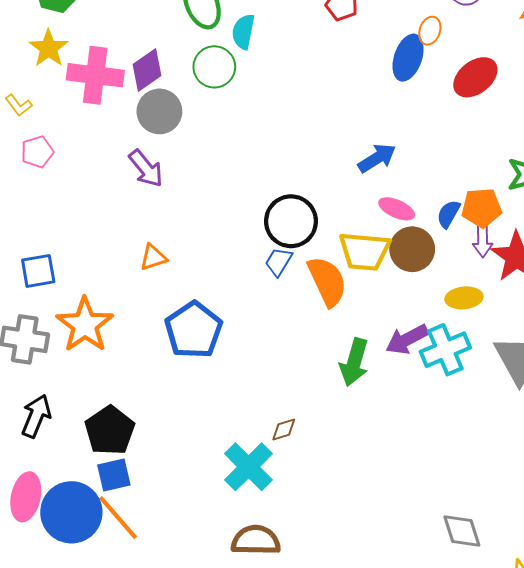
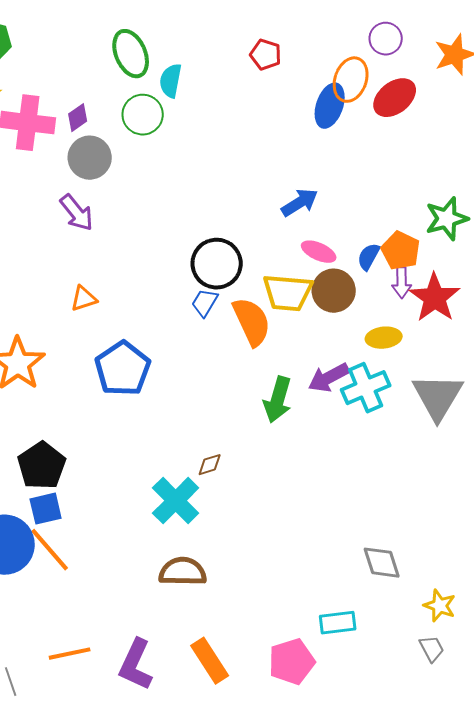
orange ellipse: (430, 31) -> (351, 80), size x1.6
purple diamond: (147, 70) -> (78, 118), size x0.7
red ellipse: (475, 77) -> (395, 98), moved
orange pentagon: (482, 208) -> (401, 251), turned 30

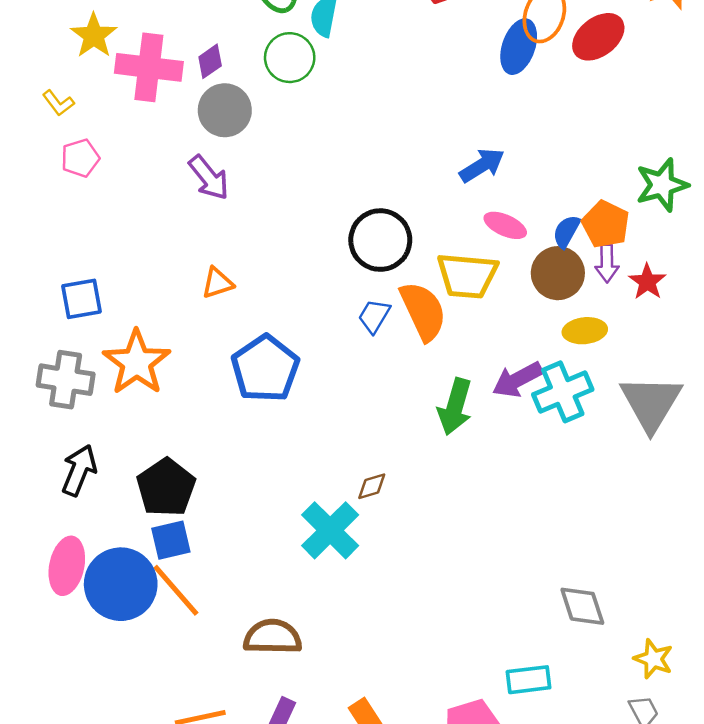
brown circle: (334, 291) -> (558, 273), moved
red star: (435, 298) -> (647, 282), size x0.6
blue trapezoid: (205, 303) -> (374, 316), moved
brown semicircle: (183, 572) -> (273, 637), moved

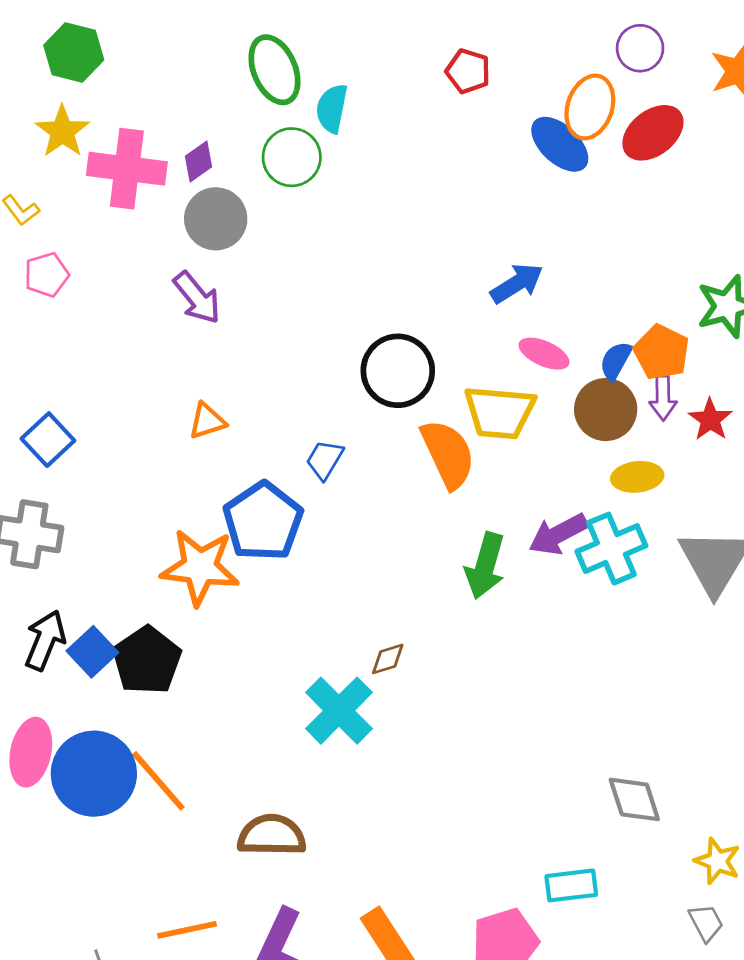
blue ellipse: (519, 47) -> (560, 144), turned -66
blue square: (81, 299) -> (48, 440), turned -33
blue trapezoid: (374, 316) -> (325, 460), moved
orange star: (137, 363) -> (200, 567), moved, turned -30
blue square: (171, 540) -> (92, 652), moved, turned -30

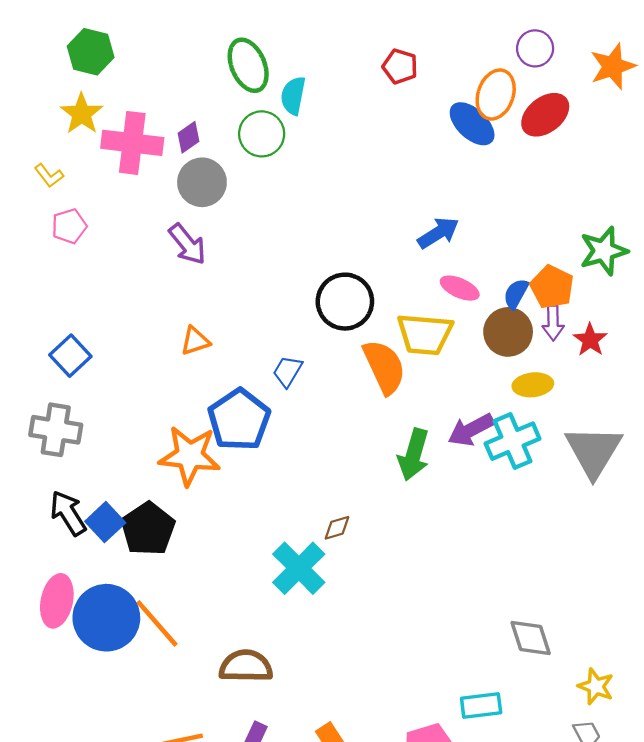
black arrow: (45, 640) -> (68, 513), turned -54

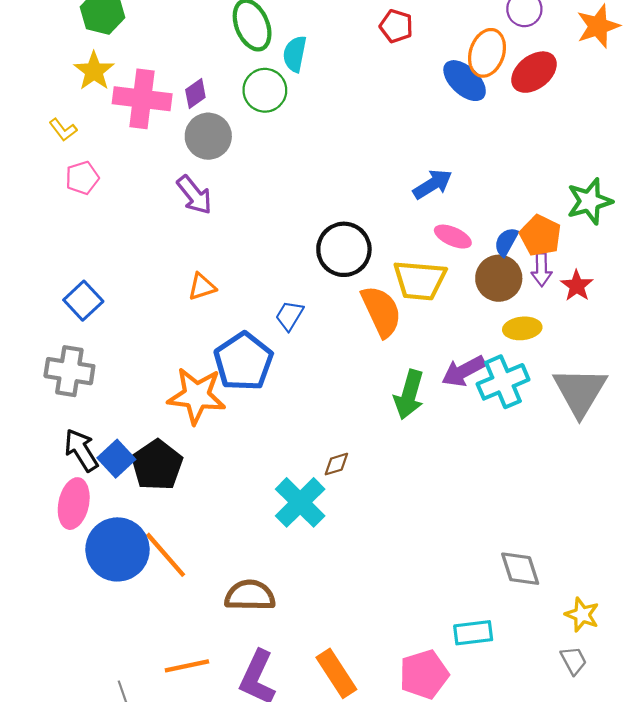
pink ellipse: (57, 601) -> (74, 504), moved

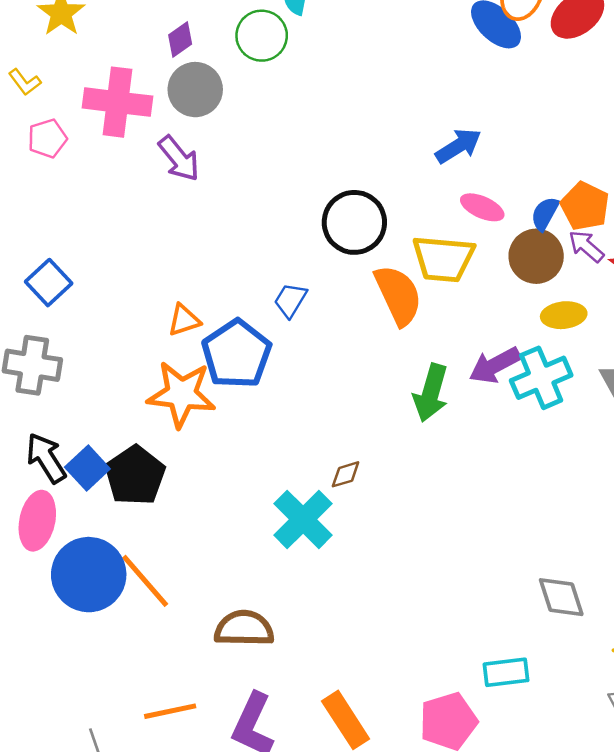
pink cross: (142, 99) -> (118, 102), moved
purple arrow: (541, 270) -> (586, 246), turned 132
orange triangle: (202, 287) -> (184, 320), moved

